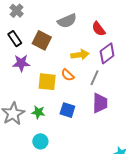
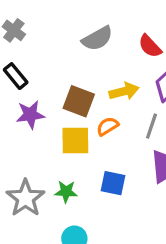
brown square: (42, 40) -> (79, 101), moved
orange semicircle: (68, 75) -> (107, 126), turned 112

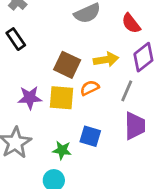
purple star: (30, 115) -> (30, 98), moved
green star: (66, 192) -> (62, 150), moved

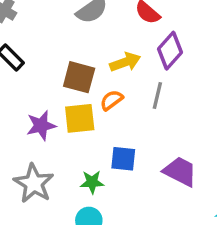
purple trapezoid: (135, 126) -> (180, 171), moved, turned -52

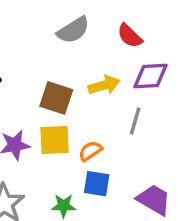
purple diamond: (170, 51) -> (151, 76), turned 42
orange semicircle: (112, 100) -> (90, 151), moved

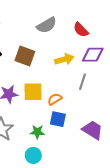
brown square: (56, 98) -> (25, 56), moved

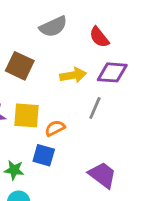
blue square: (58, 119) -> (44, 155), moved
green star: (37, 132) -> (14, 170), moved

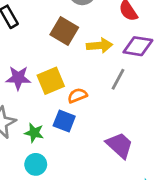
brown square: (20, 66) -> (64, 31), moved
yellow square: (26, 115) -> (51, 81), turned -32

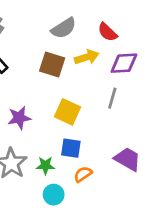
yellow arrow: (99, 46) -> (87, 57), moved
yellow square: (51, 81) -> (67, 112), moved, turned -30
orange semicircle: (77, 96) -> (83, 174), moved

